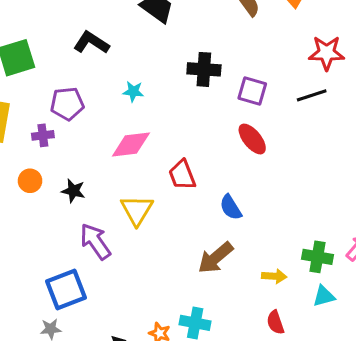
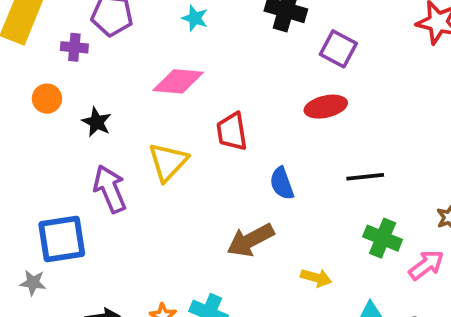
black line: (312, 95) -> (365, 177), moved
red ellipse: (252, 139) -> (326, 107), turned -76
green cross: (317, 257) -> (383, 238), moved

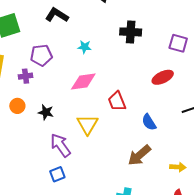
purple square: (338, 49) -> (178, 43), moved
blue square: (62, 239) -> (57, 174), moved, size x0.6

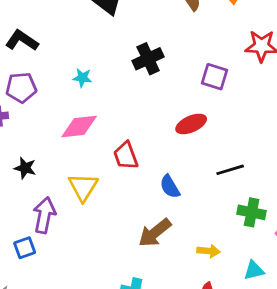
black L-shape: (57, 15) -> (22, 40), moved
black cross: (131, 32) -> (148, 59), turned -30
purple arrow: (61, 145) -> (44, 215), turned 45
blue square: (57, 174) -> (25, 248), moved

